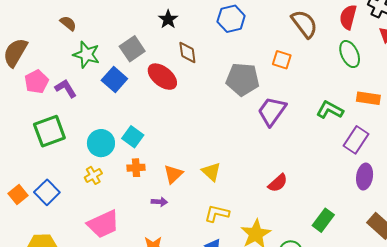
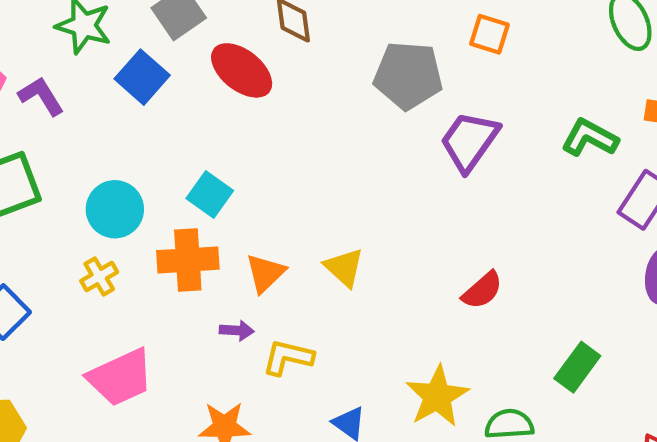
cyan square: (133, 137) -> (210, 195), moved
orange cross: (136, 168) -> (188, 260), size x1.6
yellow L-shape: (217, 213) -> (288, 357), moved

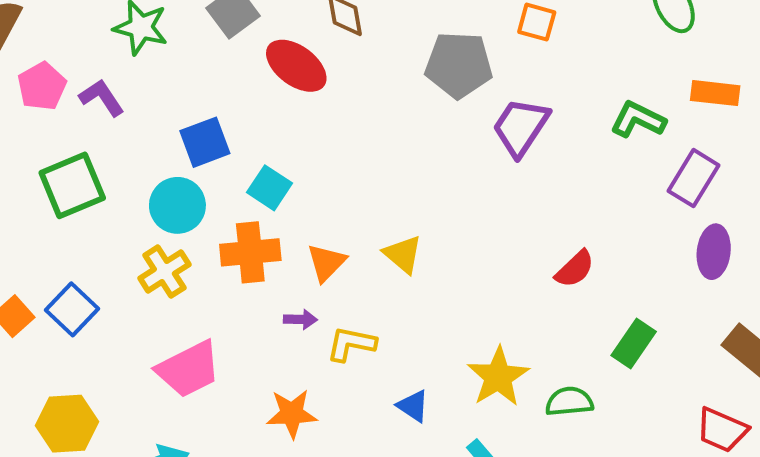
blue square: (142, 77) -> (205, 142), moved, turned 30
yellow cross: (99, 276) -> (164, 271), size x1.4
red semicircle: (482, 290) -> (575, 269), moved

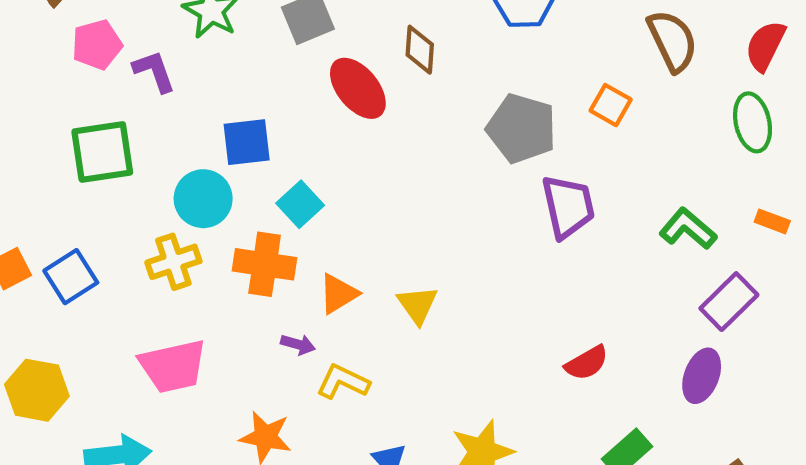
orange rectangle: (715, 93) -> (772, 221), size x0.7
purple trapezoid: (521, 127) -> (568, 207), turned 120
purple ellipse: (714, 252) -> (702, 376), moved

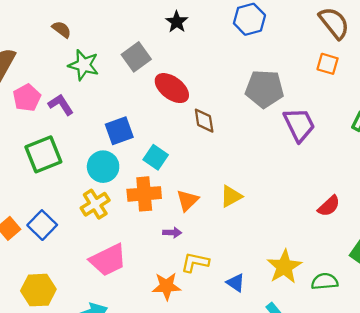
brown diamond: (420, 50) -> (204, 121), moved
orange square: (611, 105) -> (328, 64), moved
yellow triangle: (417, 305) -> (231, 196), turned 50
yellow L-shape: (343, 382) -> (195, 262), moved

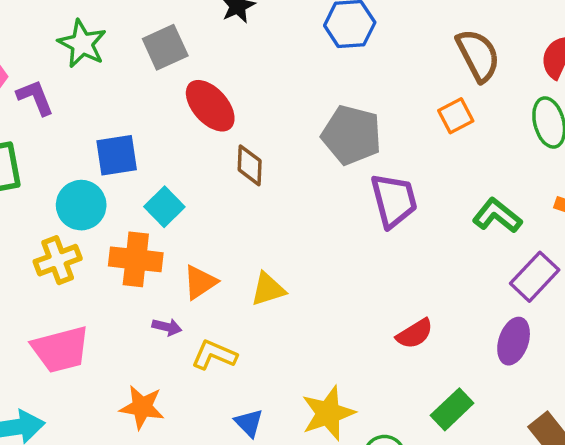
orange square: (328, 64) -> (456, 116), turned 35
yellow L-shape: (195, 262) -> (214, 355), moved

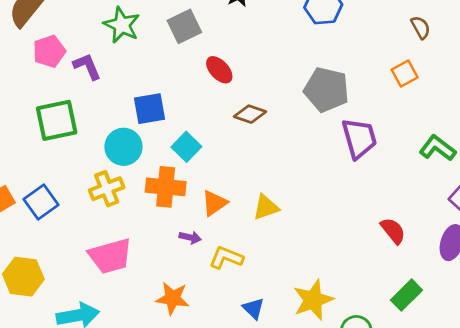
brown semicircle: (478, 55) -> (421, 27), size x0.6
red ellipse: (210, 106) -> (219, 70), size x0.7
brown diamond: (250, 165) -> (250, 114), turned -72
red semicircle: (415, 334) -> (393, 231), moved, turned -96

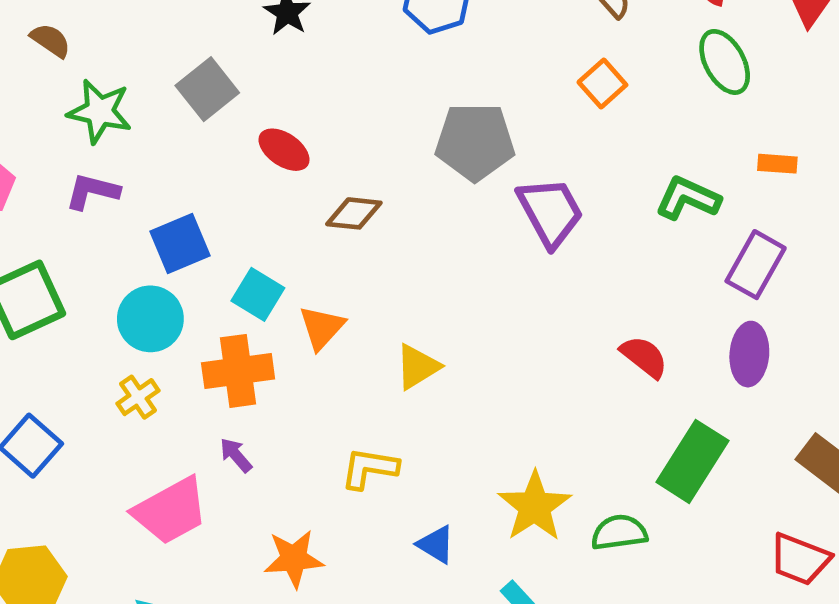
purple L-shape: (87, 66) -> (92, 191), moved, turned -40
yellow cross: (107, 189) -> (138, 397), size x0.7
orange triangle: (214, 203) -> (322, 328), moved
purple arrow: (190, 237) -> (236, 455), moved, turned -130
green rectangle: (407, 295) -> (692, 461), size x1.4

